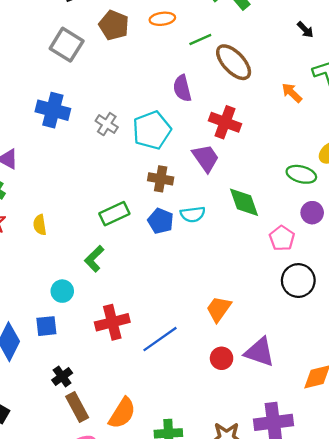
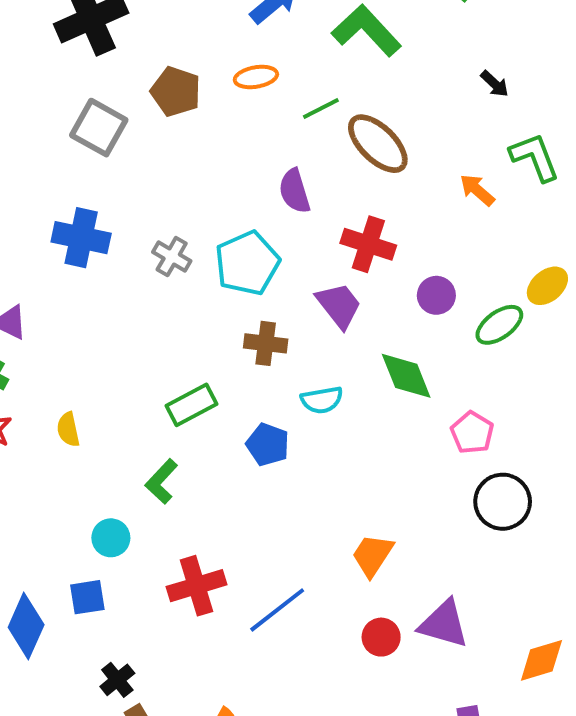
green ellipse: (301, 174) -> (499, 325), turned -48
purple circle: (312, 213) -> (436, 295), moved
blue pentagon: (161, 221) -> (268, 445), moved

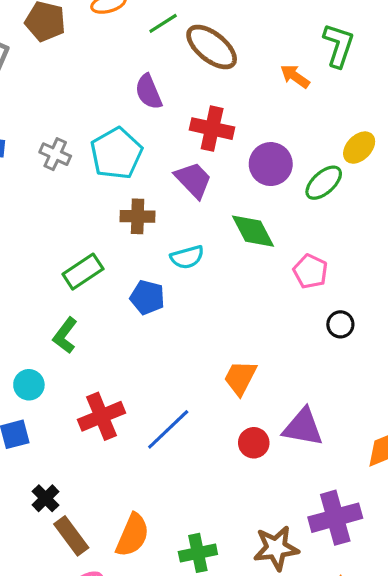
green L-shape: (535, 157) -> (339, 45), turned 45
purple circle: (436, 295) -> (271, 164), size x1.4
black circle: (503, 502) -> (340, 324), size x0.6

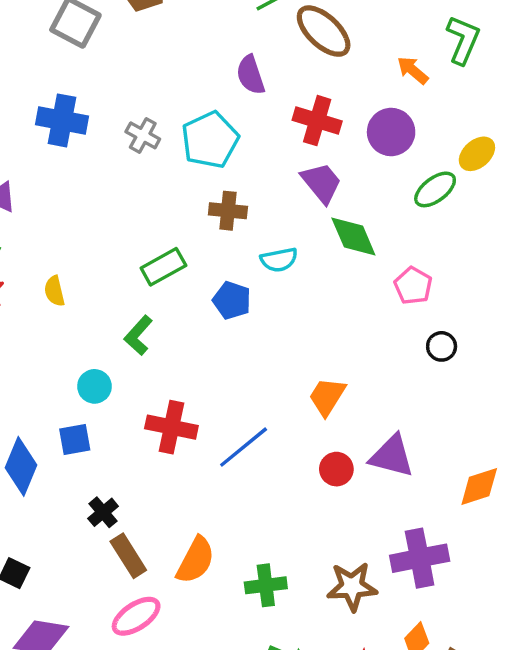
purple circle: (271, 164) -> (391, 132), moved
purple trapezoid: (193, 180) -> (321, 183), moved
red cross: (101, 416) -> (171, 427), turned 30

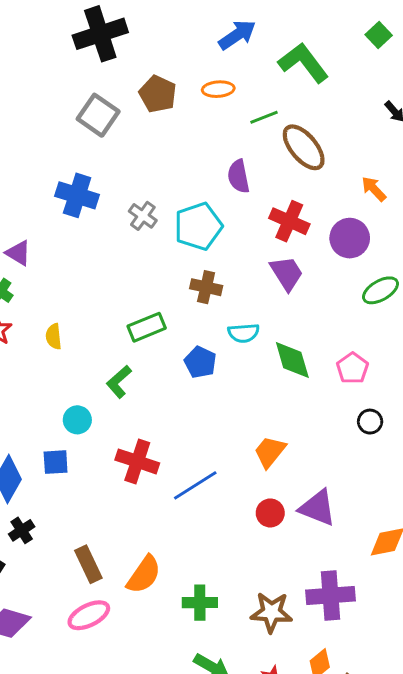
green diamond: (353, 237) -> (292, 360), moved
black cross: (103, 512) -> (22, 530), moved

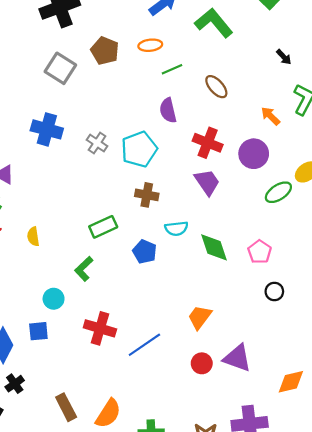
green line: (264, 117) -> (172, 69), moved
brown ellipse: (304, 147) -> (216, 87), size x0.7

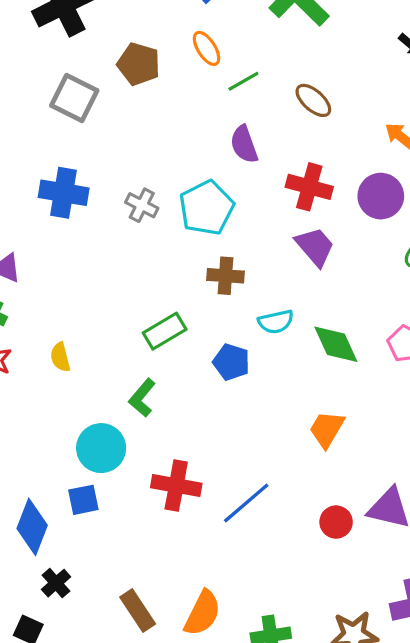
orange ellipse: (150, 45) -> (207, 48), turned 70
cyan circle: (54, 299) -> (101, 448), size x1.5
orange trapezoid: (200, 317) -> (327, 429), moved

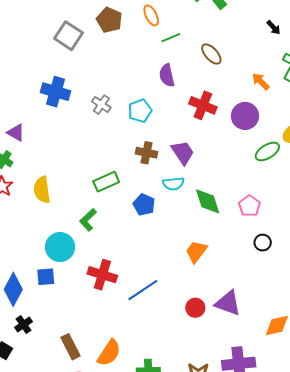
cyan pentagon: (207, 208) -> (140, 111), size x0.7
purple trapezoid: (315, 247) -> (183, 153), moved
yellow semicircle: (60, 357) -> (42, 190), size x1.5

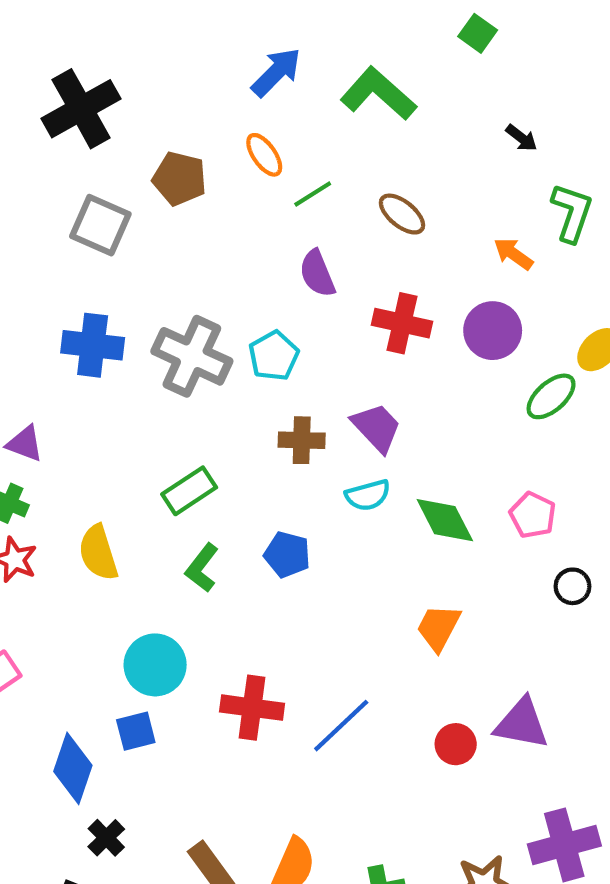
gray cross: (101, 105) -> (192, 356), size x1.8
green rectangle: (106, 182) -> (189, 491), moved
blue pentagon: (144, 205) -> (287, 554), moved
green L-shape: (88, 220) -> (202, 568), moved

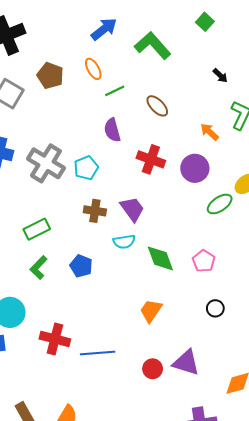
black circle: (572, 586) -> (215, 308), moved
blue line: (341, 726) -> (98, 353), turned 32

